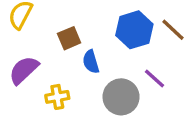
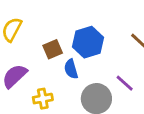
blue hexagon: (134, 30) -> (88, 42), moved

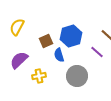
purple line: (125, 83) -> (97, 52), moved

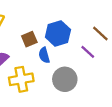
yellow cross: (39, 76) -> (21, 79), size x1.5

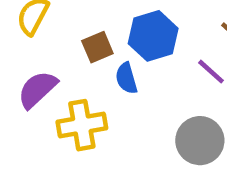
gray circle: (65, 79) -> (200, 141), moved

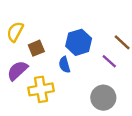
brown square: (97, 47) -> (36, 48), moved

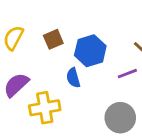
brown square: (36, 48) -> (53, 39), moved
purple line: (109, 61) -> (127, 74), turned -63

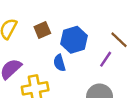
purple line: (127, 74) -> (106, 59), turned -35

